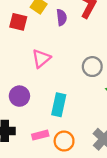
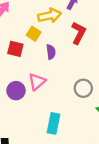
purple semicircle: (62, 17) -> (51, 52), moved
purple circle: (19, 96) -> (16, 91), moved

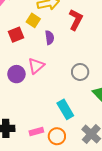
red square: (15, 49) -> (16, 35), turned -35
cyan rectangle: (54, 123) -> (65, 109), moved, turned -42

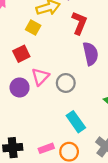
red square: (16, 35) -> (21, 54), moved
purple semicircle: (50, 38) -> (90, 54), moved, size x1.5
gray circle: (80, 72) -> (66, 83), moved

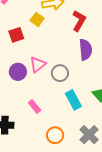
red square: (21, 54) -> (16, 35), moved
cyan rectangle: (76, 122) -> (73, 100), moved
pink rectangle: (46, 148) -> (35, 107), moved, turned 64

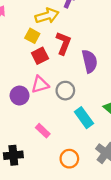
red L-shape: (79, 21) -> (63, 43), moved
red square: (16, 35) -> (40, 56), moved
pink triangle: (38, 64) -> (40, 85), turned 30

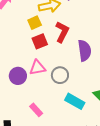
yellow square: (32, 36) -> (35, 23), turned 32
cyan rectangle: (84, 118) -> (75, 101), turned -30

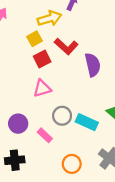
red L-shape: (62, 32) -> (66, 46), turned 110
gray circle: (60, 75) -> (62, 116), moved
purple circle: (18, 76) -> (18, 124), moved

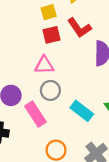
gray circle: (62, 116) -> (50, 90), moved
pink rectangle: (45, 135) -> (35, 114), size x1.5

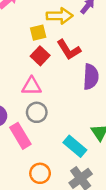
red square: (52, 35) -> (40, 56), turned -36
cyan rectangle: (82, 111) -> (75, 146), moved

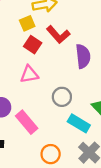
gray circle: (37, 112) -> (62, 97), moved

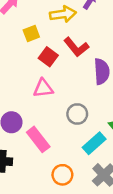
yellow square: (27, 23) -> (31, 34), moved
cyan rectangle: (79, 123) -> (94, 143), turned -75

